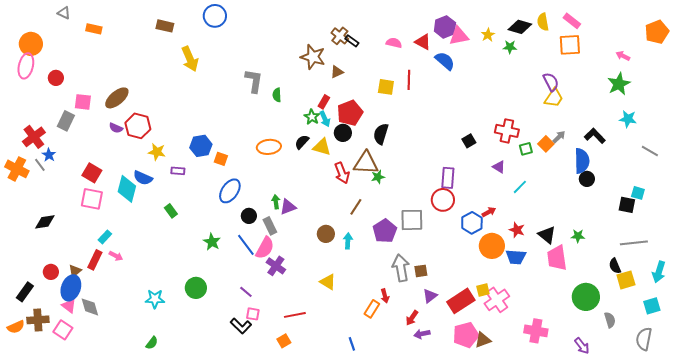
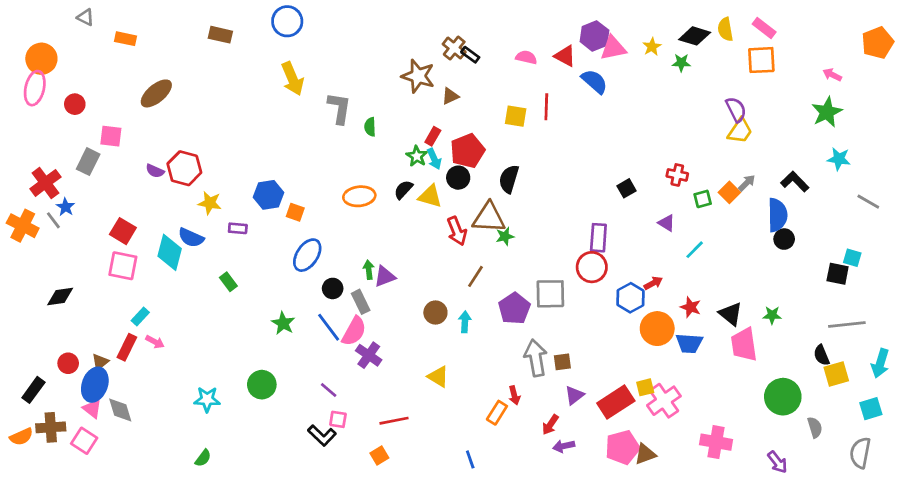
yellow arrow: (190, 59) -> (293, 79), moved
brown ellipse: (117, 98) -> (156, 93), moved
red cross: (507, 131) -> (677, 175), size x0.7

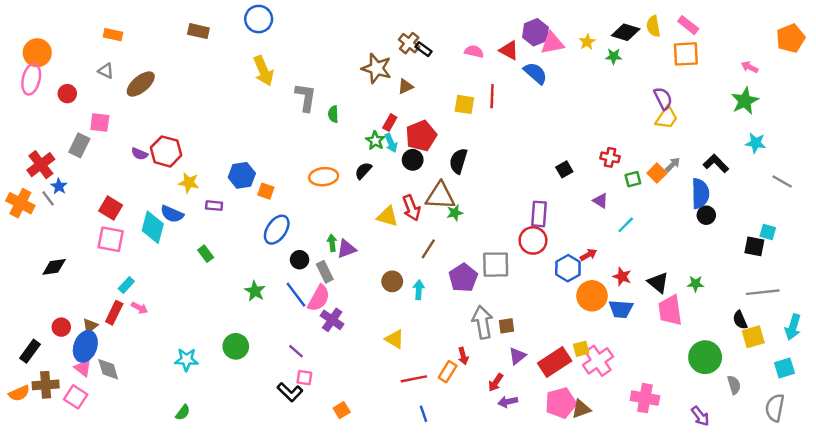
gray triangle: (85, 17) -> (106, 71), moved
yellow triangle: (430, 196) -> (387, 216), moved
red line: (394, 421) -> (414, 379), moved

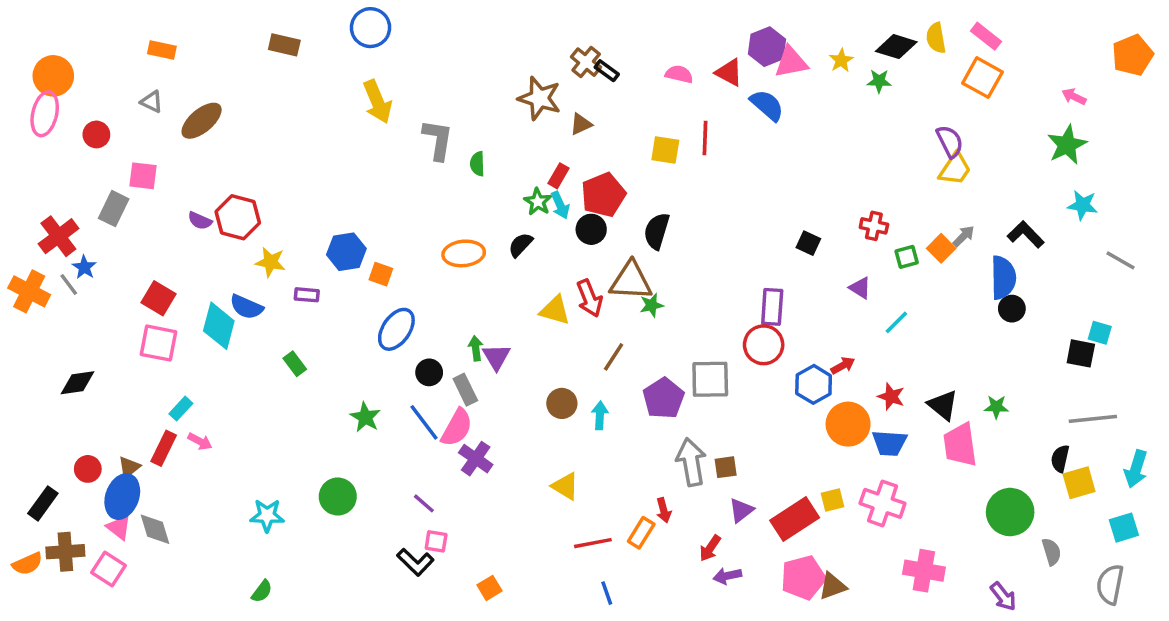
orange square: (686, 54) -> (983, 78), turned 32
black square: (564, 169) -> (808, 243), turned -35
purple triangle: (346, 249) -> (496, 357), turned -40
black semicircle: (740, 320) -> (1060, 459), turned 36
pink cross: (598, 361) -> (883, 503), moved, turned -36

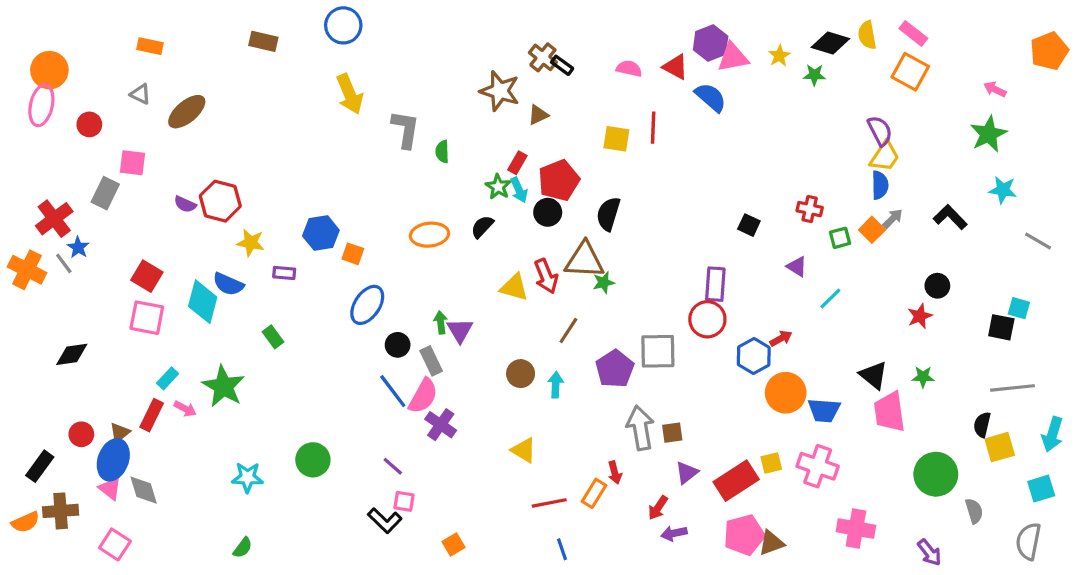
blue semicircle: (1003, 278) -> (880, 185), moved, size x0.7
red star: (891, 397) -> (920, 316), moved, turned 30
green star: (365, 417) -> (223, 386), moved, size x1.5
pink square: (108, 569) -> (115, 544), moved

